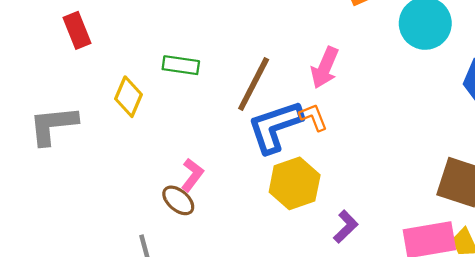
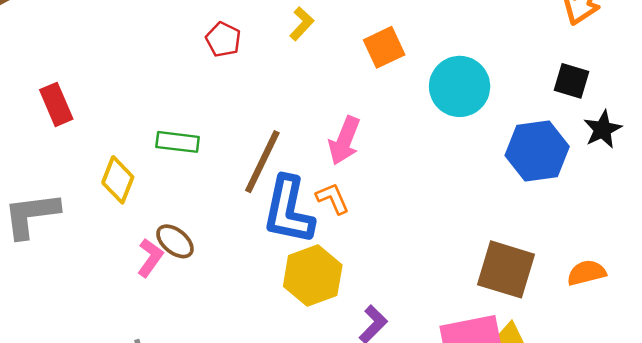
blue L-shape: (275, 127) -> (288, 210), turned -58
pink L-shape: (192, 175) -> (150, 258), moved
brown ellipse: (178, 200) -> (175, 241), moved

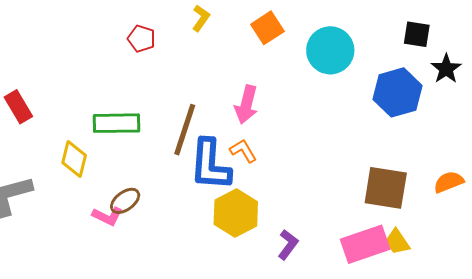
green rectangle: (178, 142) -> (117, 123), size x1.4
brown ellipse: (175, 241) -> (125, 201), turned -68
pink L-shape: (150, 258) -> (107, 216), turned 88

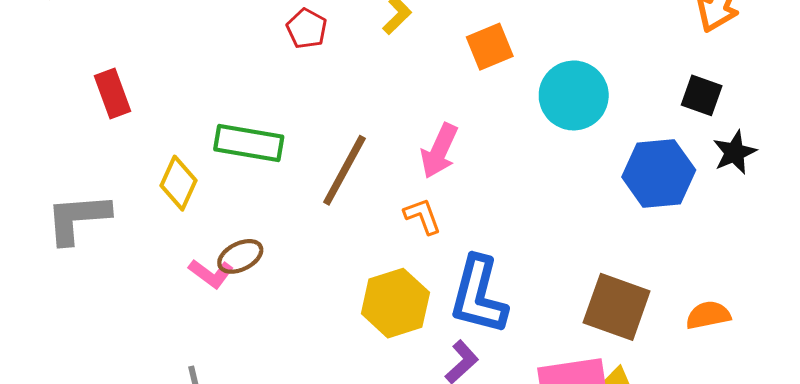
blue L-shape: (210, 165) -> (478, 295), moved

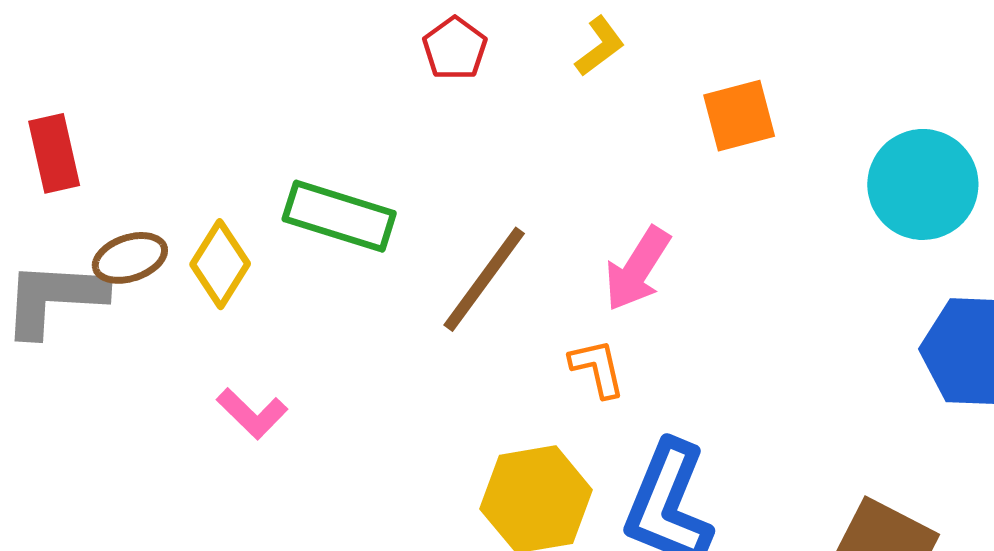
red rectangle: (112, 94) -> (54, 153), moved
cyan circle: (574, 95) -> (923, 184), moved
brown ellipse: (240, 256) -> (130, 258), moved

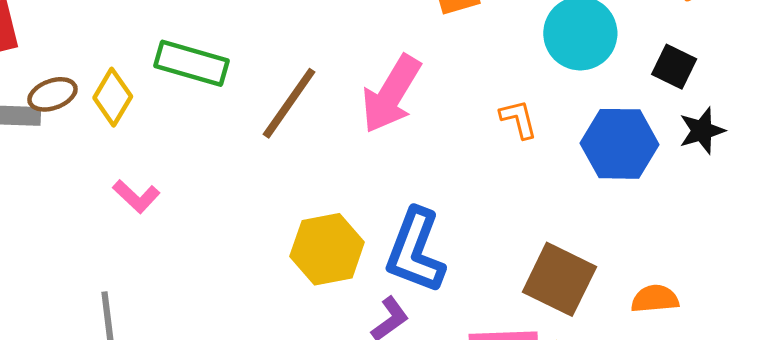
pink arrow: (637, 269) -> (391, 94), size x1.4
orange L-shape: (597, 368) -> (519, 119), moved

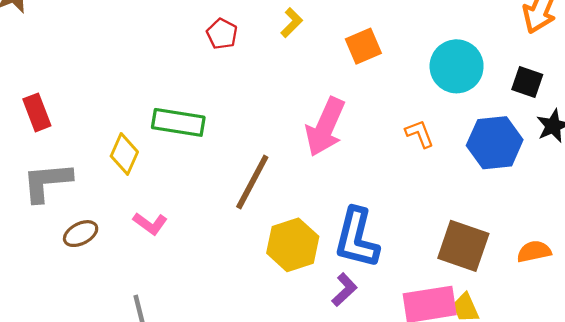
brown ellipse: (53, 94) -> (81, 234), moved
brown line: (289, 103) -> (252, 182), moved

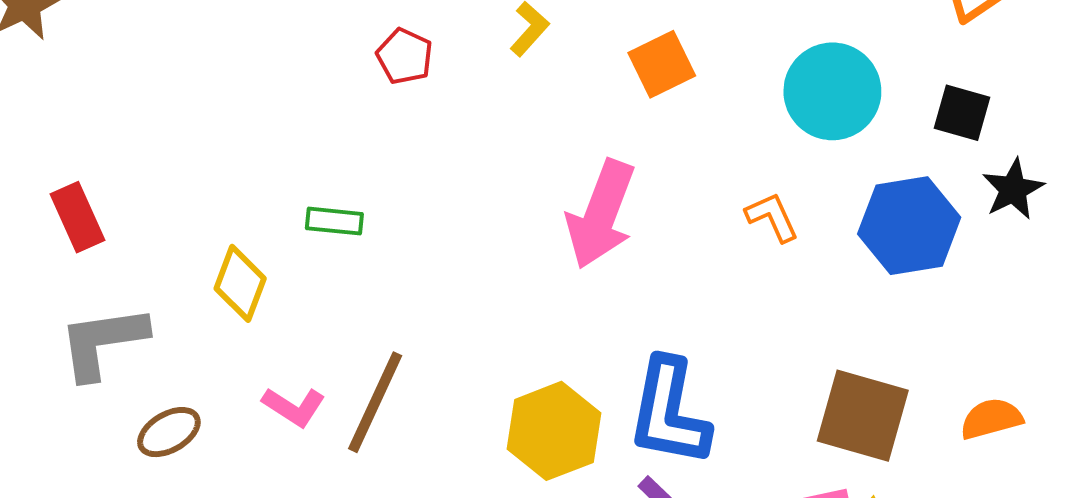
green rectangle: (178, 122) -> (334, 221), size x0.6
brown line: (252, 182) -> (375, 402), moved

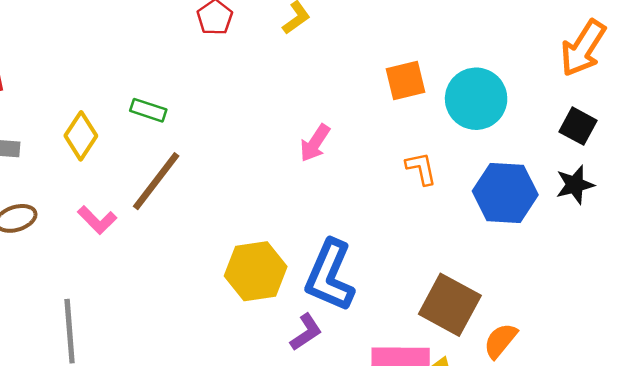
orange square: (662, 64) -> (405, 80), moved
black square: (962, 113) -> (578, 126), moved
pink arrow: (601, 214) -> (315, 143), size x0.6
brown line: (375, 402) -> (156, 181), moved
orange semicircle: (991, 419) -> (500, 341), moved, turned -48

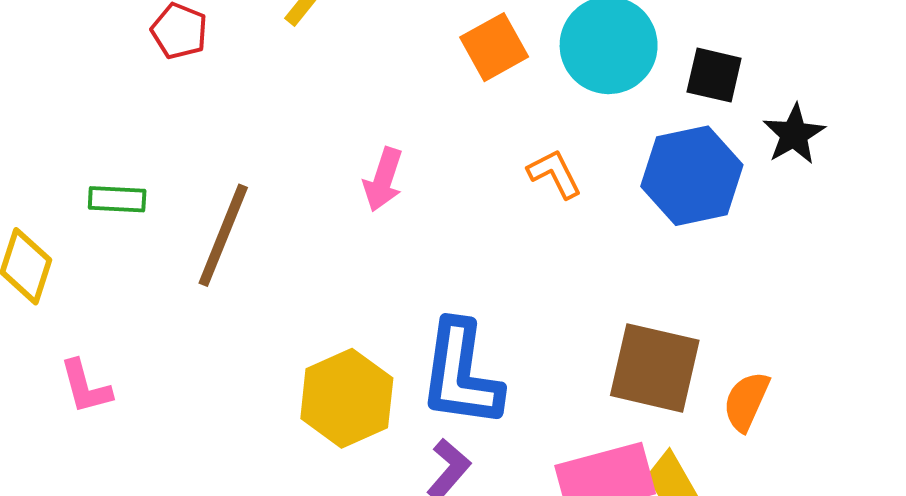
black square: (578, 126) -> (714, 75), moved
brown line: (156, 181) -> (223, 235), moved
pink L-shape: (97, 220) -> (86, 387), turned 45

